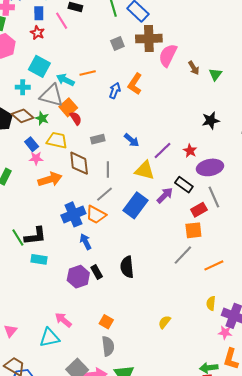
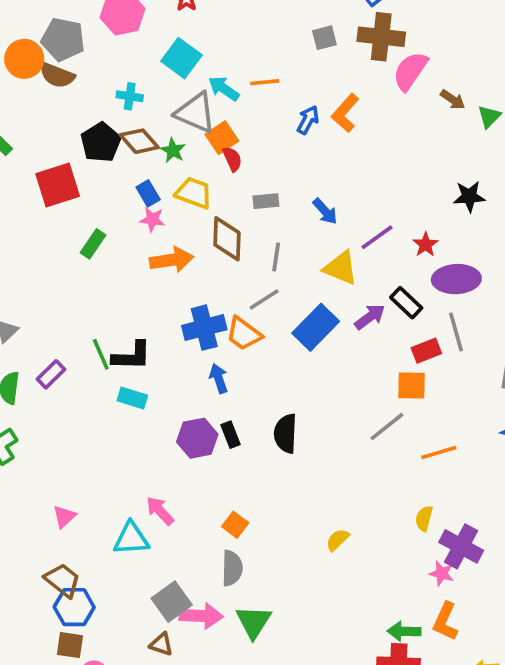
brown arrow: (194, 68) -> (453, 100), turned -32
cyan cross: (23, 87) -> (130, 96), moved

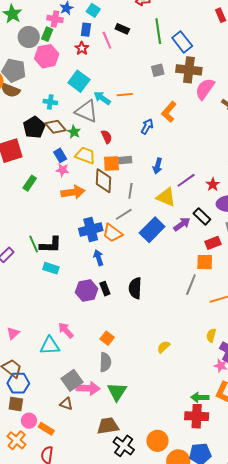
blue arrow: (308, 120) -> (147, 126), moved
orange square: (222, 138) -> (112, 164), moved, turned 30
blue arrow: (325, 211) -> (158, 166), turned 56
gray line: (387, 427) -> (191, 285), turned -30

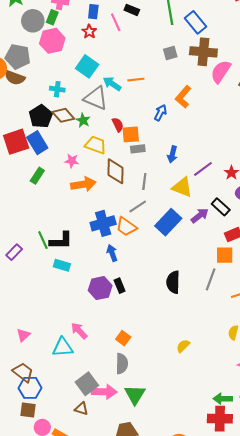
blue rectangle: (60, 155) -> (37, 143), moved, size x1.5
orange square: (112, 164) -> (131, 134), moved
black semicircle: (135, 288) -> (173, 282), moved

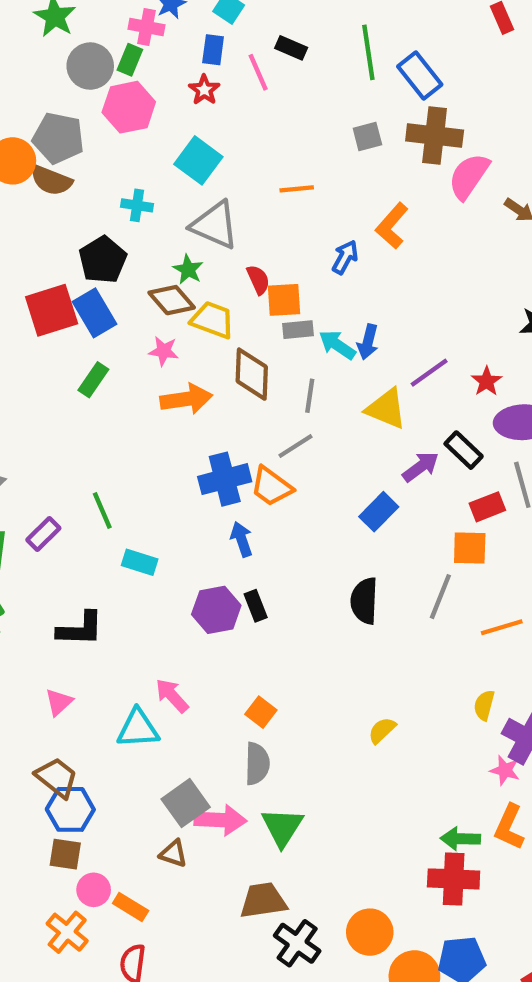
cyan arrow: (112, 84) -> (337, 345), moved
brown diamond: (63, 115) -> (172, 300), moved
blue rectangle: (168, 222) -> (379, 512), moved, size x0.7
black L-shape: (61, 241) -> (80, 629), moved

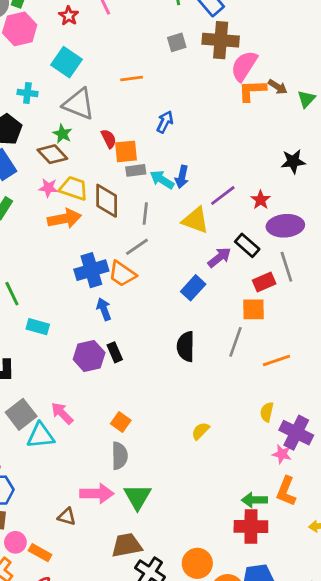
orange L-shape: (392, 226) -> (252, 91), moved, turned 48
yellow trapezoid: (213, 320) -> (74, 188), moved
gray square: (186, 803) -> (21, 414), moved

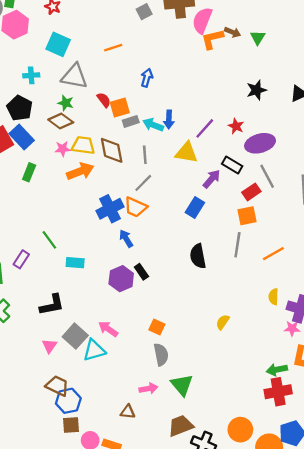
pink arrow: (97, 494) -> (148, 389), size x0.7

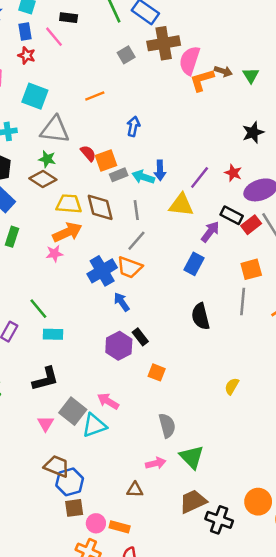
pink star: (63, 149) -> (54, 254), moved
red rectangle: (251, 192) -> (251, 225), moved
cyan rectangle: (75, 263) -> (53, 334), moved
orange square: (157, 327) -> (157, 372), moved

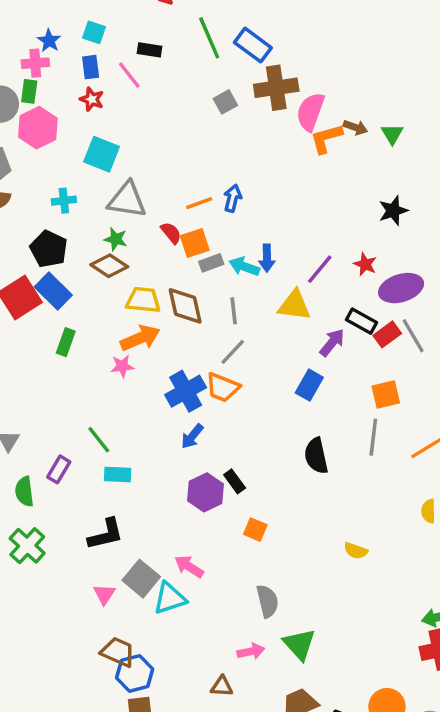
orange line: (95, 96) -> (199, 203), moved
blue arrow: (122, 302) -> (192, 436), moved, turned -108
yellow semicircle: (232, 386) -> (356, 551), turned -102

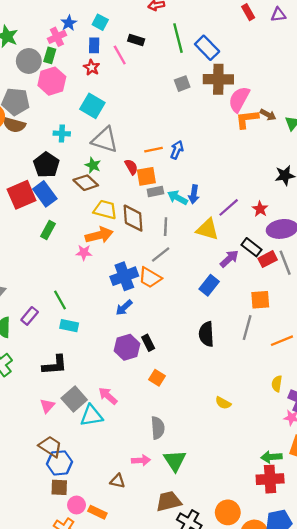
pink cross: (35, 63) -> (57, 37), turned -30

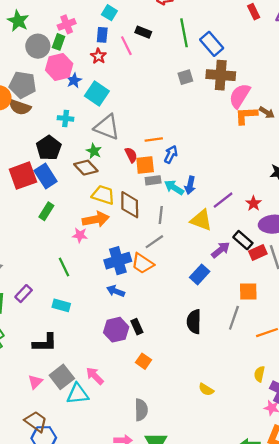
blue star: (69, 23) -> (74, 80), moved
blue arrow: (177, 150) -> (171, 154), moved
green line: (60, 300) -> (64, 267), moved
blue arrow: (124, 308) -> (116, 291), turned 60

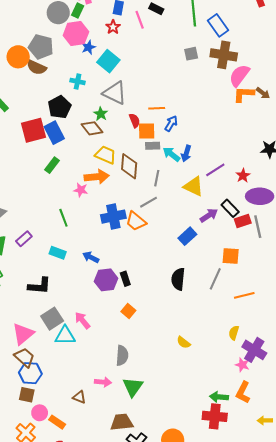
blue arrow: (116, 291) -> (91, 257), moved
pink triangle: (35, 382) -> (23, 334), moved, size x1.6

